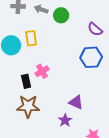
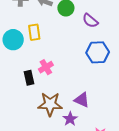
purple semicircle: (95, 29) -> (90, 21), moved
brown star: (28, 106) -> (50, 104), moved

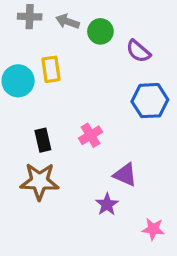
pink cross: (46, 67) -> (91, 135), moved
brown star: (50, 104) -> (39, 181), moved

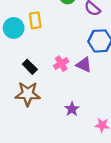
black rectangle: (43, 140) -> (30, 67), turned -32
purple triangle: (125, 175) -> (84, 65), moved

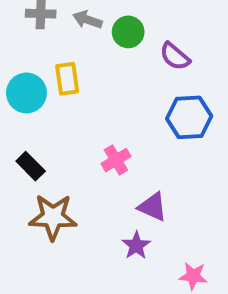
purple triangle: (84, 65) -> (153, 207), moved
black rectangle: (30, 67) -> (31, 166), moved

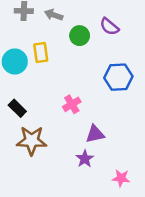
green circle: (128, 32) -> (80, 36), moved
purple semicircle: (175, 56) -> (109, 27), moved
purple triangle: (153, 207) -> (95, 134), turned -36

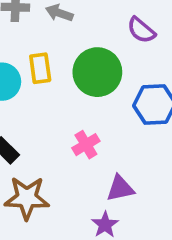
green circle: (80, 36) -> (97, 72), moved, size x1.6

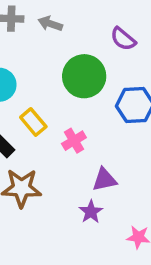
yellow rectangle: (40, 68) -> (33, 122), moved, turned -32

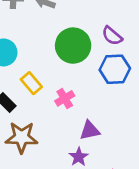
purple semicircle: (123, 39) -> (112, 36), moved

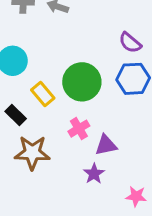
green circle: (73, 46) -> (82, 82), moved
pink cross: (65, 98) -> (79, 129), moved

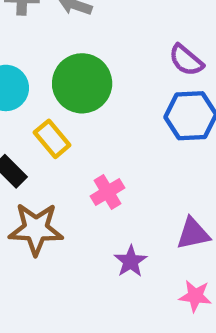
green circle: (82, 82) -> (82, 83), moved
purple triangle: (106, 145) -> (193, 234), moved

